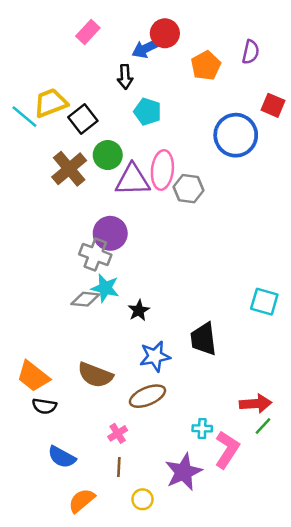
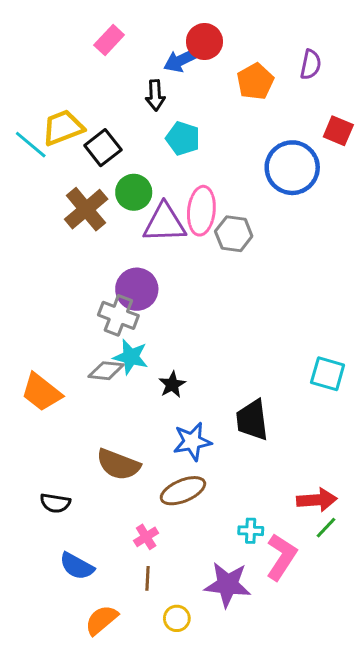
orange trapezoid: (33, 376) -> (41, 392), moved
purple star: (184, 472) -> (228, 585), turned 30

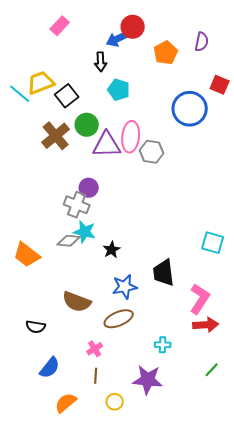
pink rectangle: (109, 40) -> (60, 26), moved
purple circle: (137, 289) -> (89, 188), size x0.7
green line: (326, 528) -> (212, 370), moved
pink L-shape: (281, 557) -> (200, 299), moved
blue semicircle: (77, 566) -> (50, 368), turned -80

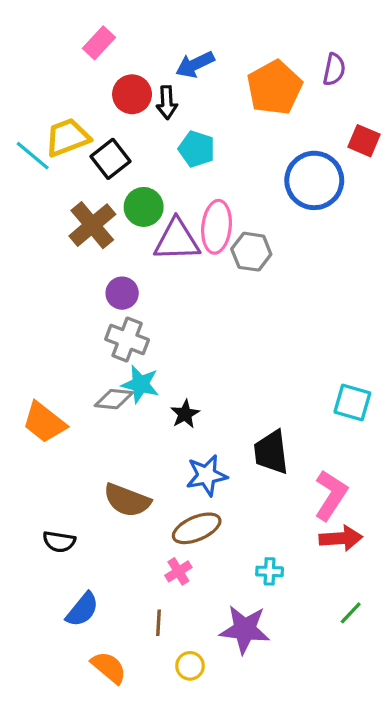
red circle: (133, 27) -> (132, 94), moved
orange pentagon: (166, 53) -> (274, 88), size x1.4
purple circle: (89, 188) -> (122, 293), moved
pink cross: (95, 349) -> (178, 571), moved
orange semicircle: (66, 403) -> (109, 667), turned 80

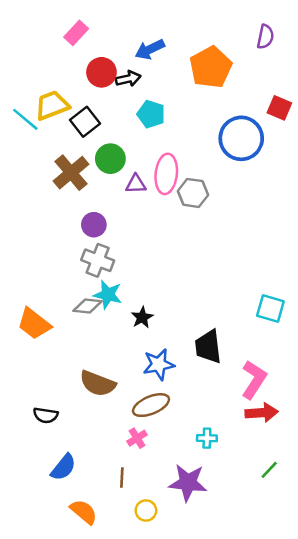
purple semicircle: (334, 69) -> (265, 37), moved
black arrow: (167, 103) -> (128, 79), turned -100
purple triangle: (177, 240) -> (136, 184), size x0.6

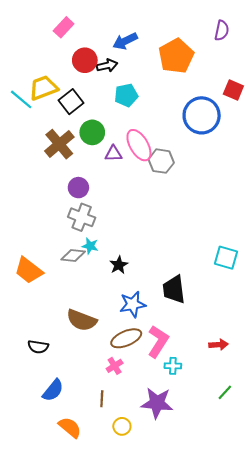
cyan pentagon: (151, 114) -> (126, 95), turned -30
pink ellipse: (166, 174) -> (139, 145), turned -36
cyan star: (108, 295) -> (90, 246), size x0.7
pink L-shape: (254, 380) -> (158, 341), moved
red arrow: (262, 413) -> (219, 345), size x0.7

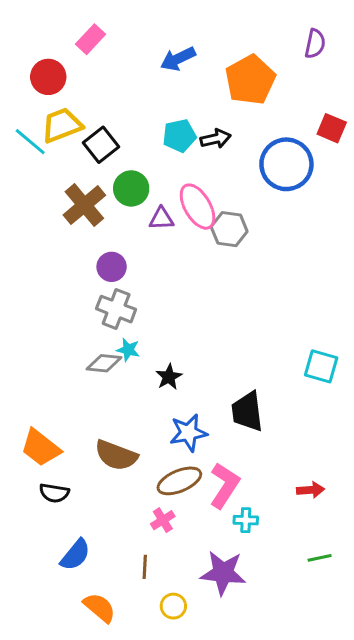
red circle: (85, 60) -> (48, 77), moved
black arrow: (107, 66) -> (216, 139), moved
orange trapezoid: (29, 270) -> (41, 448), moved
green line: (225, 392) -> (320, 558), turned 35

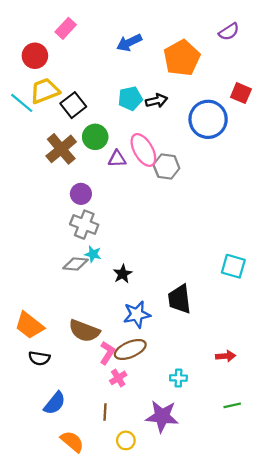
purple semicircle: (315, 44) -> (229, 32), turned 45
pink L-shape: (225, 485) -> (107, 353), moved, size x0.7

